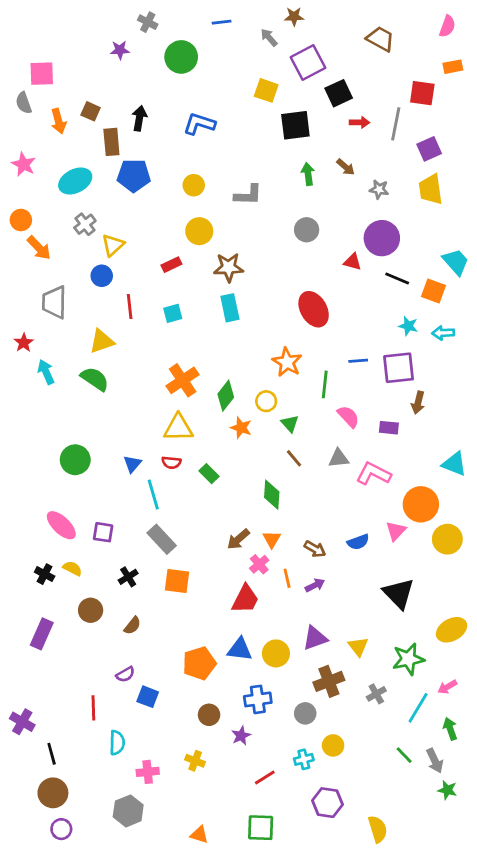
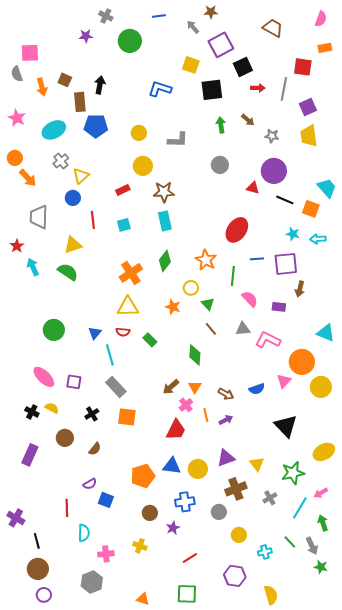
blue L-shape: (199, 124) -> (160, 89), moved
red ellipse: (314, 309) -> (237, 230), moved, turned 65
green diamond: (226, 396) -> (165, 261), moved
cyan cross: (304, 759) -> (265, 552), moved

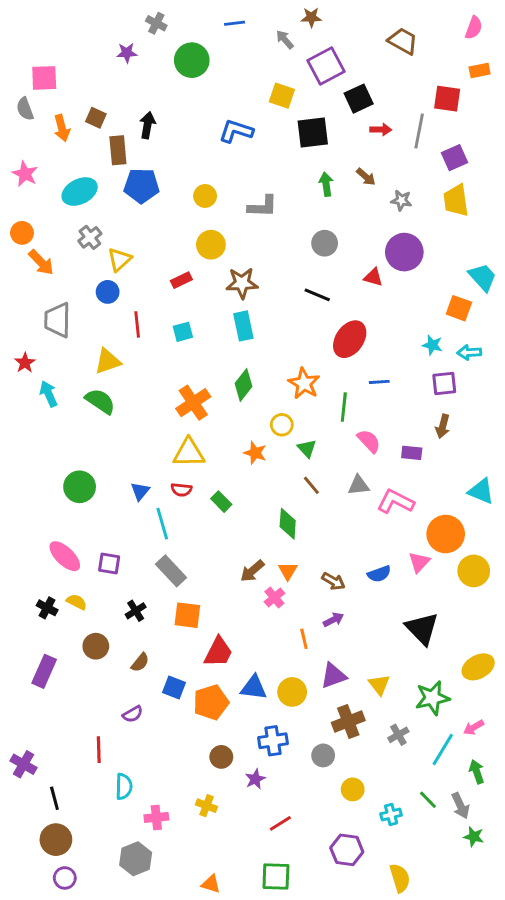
black line: (285, 200) -> (317, 295), moved
purple square: (286, 264) -> (444, 383), moved, size x0.7
orange line: (206, 415) -> (304, 639), moved
red trapezoid: (176, 430) -> (218, 652), moved
blue square: (106, 500) -> (174, 688), moved

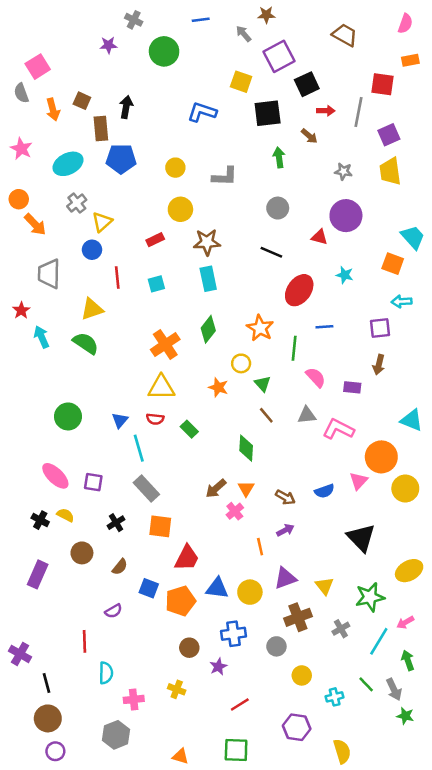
pink square: (44, 78) -> (38, 67), turned -30
brown arrow: (366, 177) -> (309, 136), moved
cyan star: (432, 345) -> (345, 275), moved

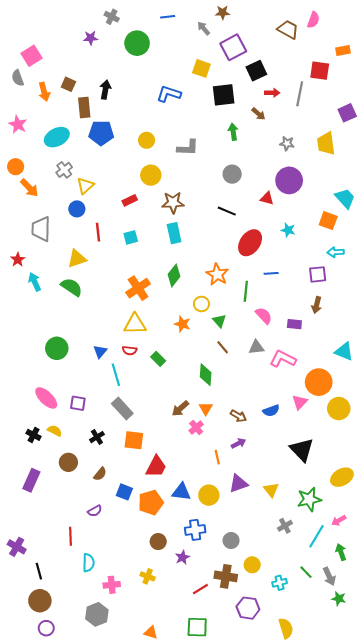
pink semicircle: (405, 24) -> (313, 20), moved
purple square: (389, 135) -> (347, 113), moved
brown cross: (298, 617) -> (226, 576), moved, turned 30

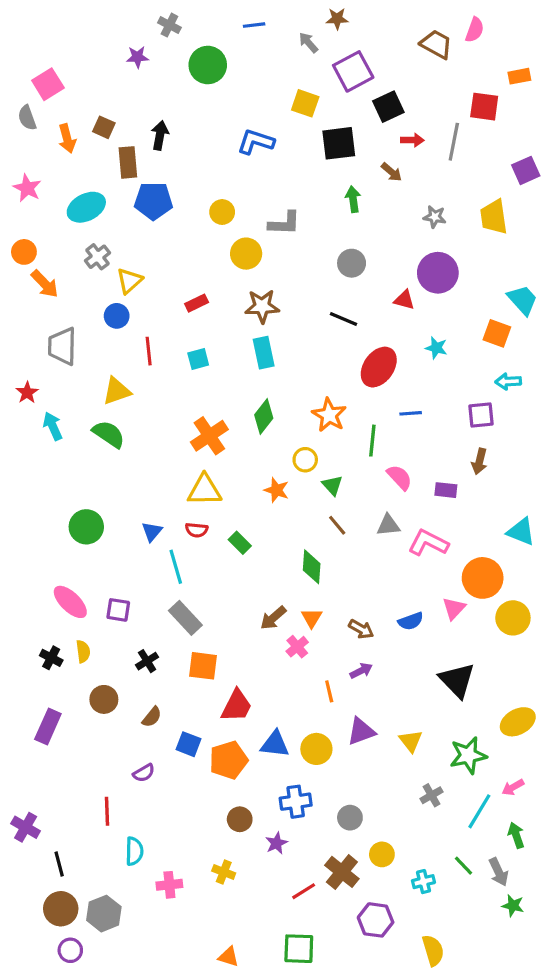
yellow circle: (151, 175) -> (246, 254), moved
yellow semicircle: (55, 431) -> (83, 651), turned 56
brown cross: (226, 576) -> (342, 872), turned 30
gray hexagon: (97, 614) -> (104, 914), moved

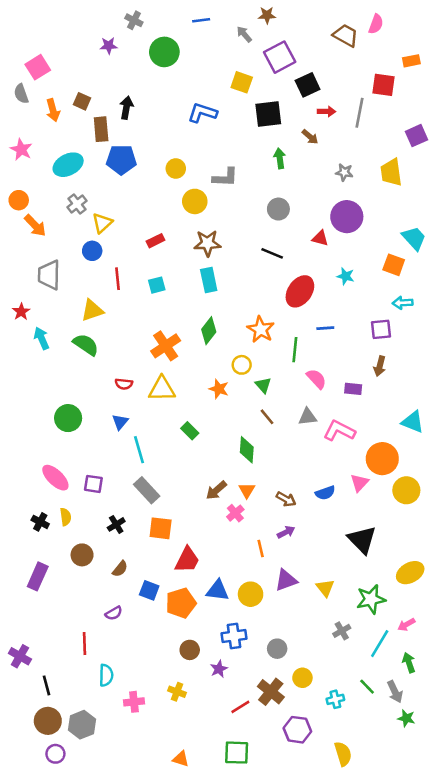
red semicircle: (197, 530) -> (124, 384), moved

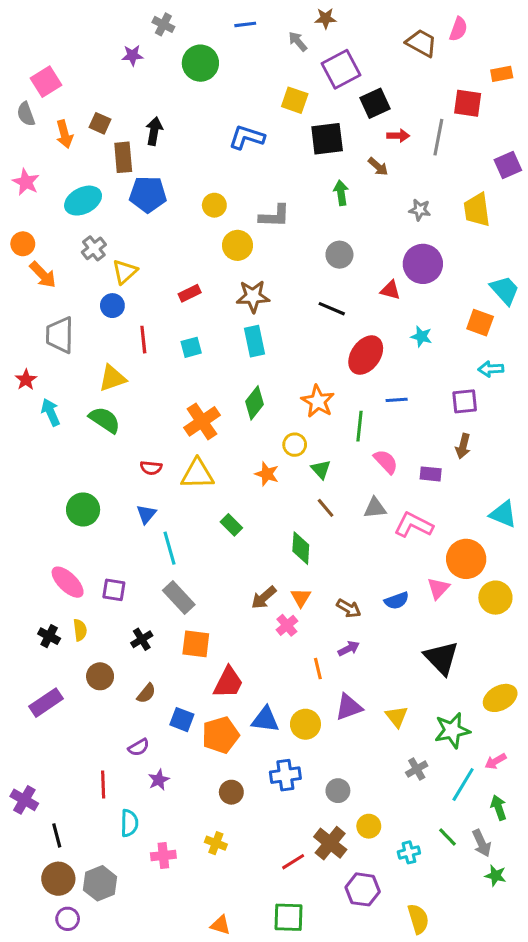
purple rectangle: (38, 576) -> (46, 703), turned 32
purple star: (219, 669) -> (159, 780), moved

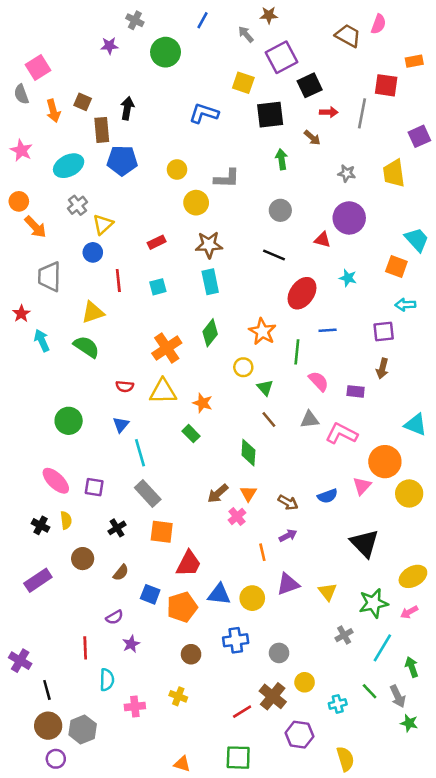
blue line: (245, 24) -> (203, 20), turned -54
orange star: (267, 474) -> (203, 403), moved
pink arrow: (495, 761) -> (409, 612), moved

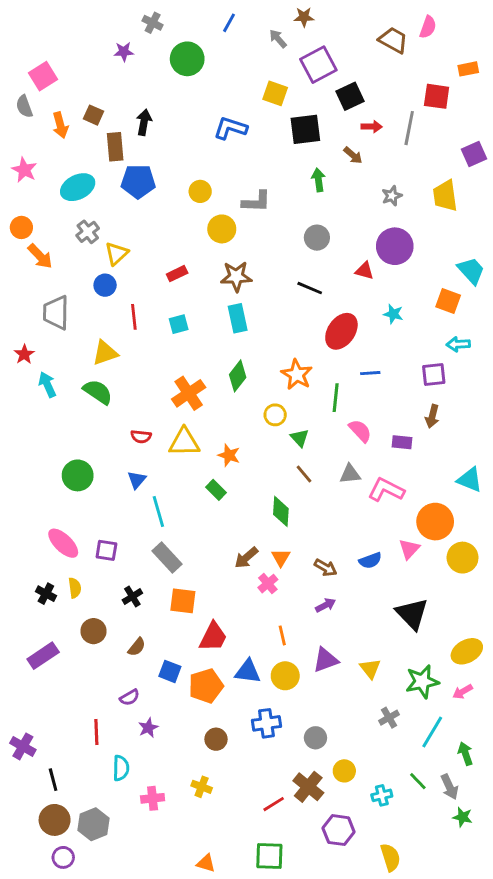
gray star: (347, 173) -> (392, 196), turned -30
orange line: (262, 552) -> (282, 635), moved

